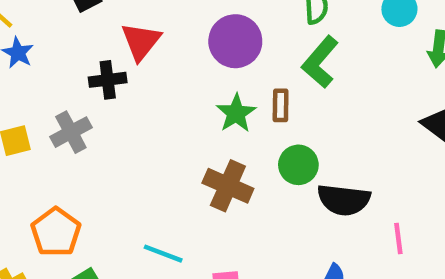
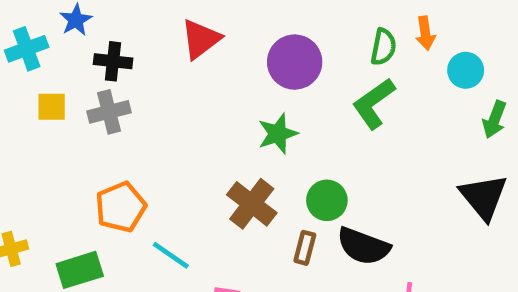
black cross: (108, 80) -> (113, 61), moved
brown rectangle: (281, 105) -> (305, 248), moved
orange pentagon: (56, 232) -> (121, 207), moved

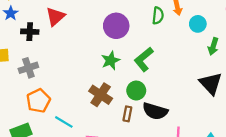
red triangle: (201, 39) -> (55, 17), moved
green L-shape: (374, 103) -> (144, 59), moved
gray cross: (109, 112) -> (28, 68), moved

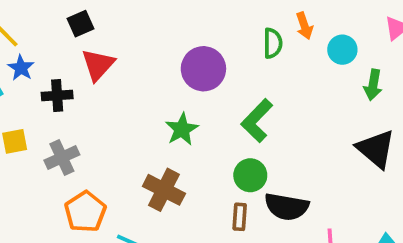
green star: (111, 60) -> (182, 129), moved
brown cross: (101, 95) -> (164, 190), moved

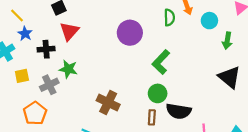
green star: (182, 129) -> (68, 69), moved, turned -30
orange pentagon: (85, 212) -> (35, 113), moved

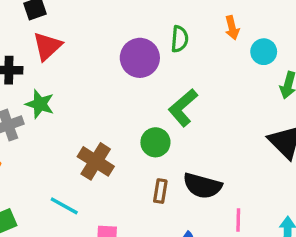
green semicircle: (169, 17) -> (180, 39), moved
green circle: (158, 93) -> (155, 142), moved

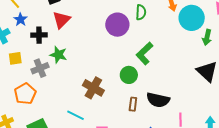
cyan circle: (264, 52) -> (192, 18), size x1.6

